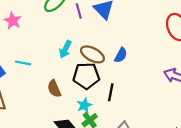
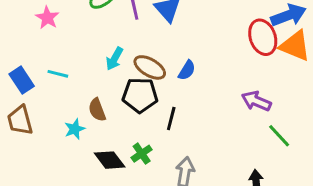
cyan star: (84, 105) -> (75, 129), moved

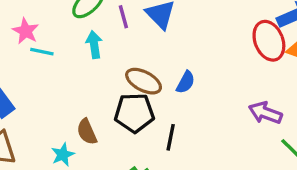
cyan arrow: (114, 59) -> (94, 45), moved, turned 145
cyan line: (58, 74) -> (42, 52), moved

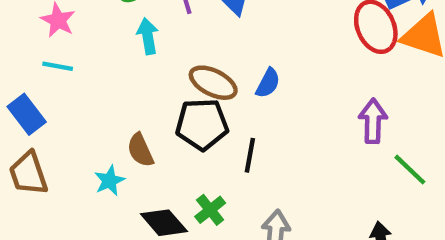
cyan line: (42, 52) -> (58, 66), moved
purple arrow: (265, 113) -> (373, 121), turned 72

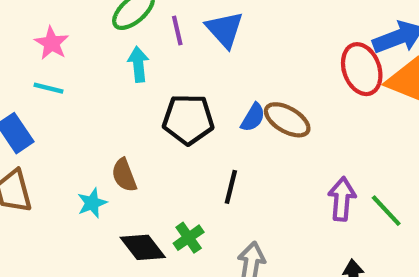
brown ellipse: (213, 83) -> (287, 120), moved
purple arrow: (373, 121) -> (342, 199), moved
black pentagon: (202, 124) -> (188, 119), moved

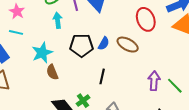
red ellipse: (362, 69) -> (146, 19), moved
blue semicircle: (253, 117) -> (104, 43), moved
cyan star: (92, 203) -> (42, 53), moved, size x1.5

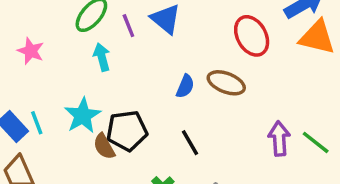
cyan line: (16, 32) -> (37, 123), moved, turned 64
black pentagon: (81, 45) -> (127, 131), moved
black line: (102, 76) -> (190, 143), turned -35

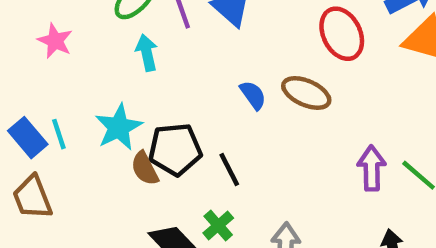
blue semicircle: (185, 86) -> (253, 95), turned -60
black line: (190, 143) -> (229, 169), moved

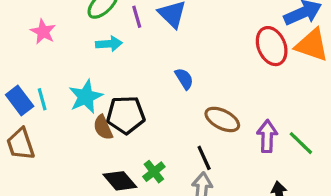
red ellipse: (342, 34) -> (272, 46), moved
cyan arrow: (147, 53) -> (109, 44), turned 95
brown ellipse: (306, 93) -> (222, 119), moved
black line: (229, 169) -> (204, 158), moved

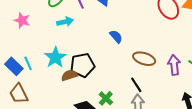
brown semicircle: (103, 127) -> (69, 75), turned 105

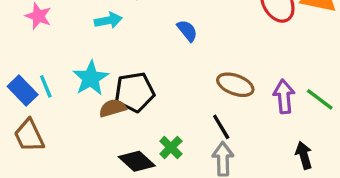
blue semicircle: (116, 37) -> (187, 31), moved

